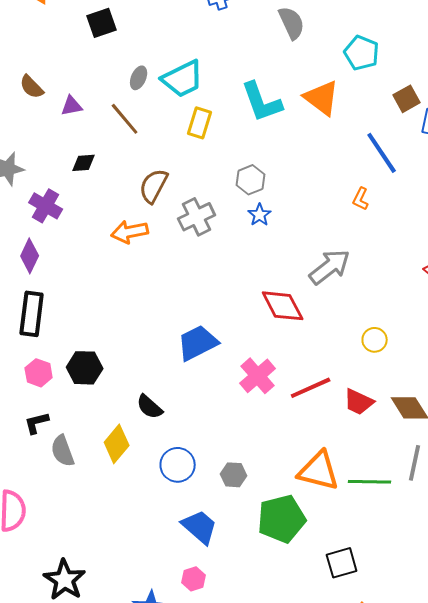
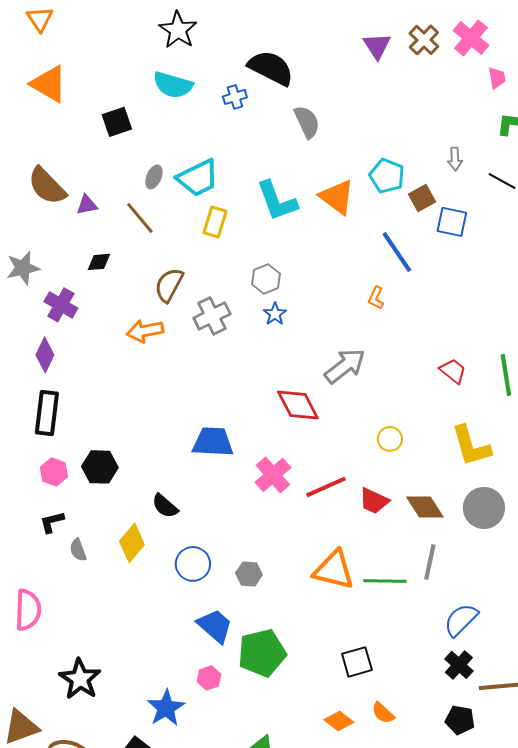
cyan pentagon: (362, 53) -> (387, 176), moved
brown semicircle: (32, 87) -> (47, 186), size x1.6
blue trapezoid: (198, 343) -> (213, 442), turned 30
gray semicircle: (63, 451) -> (78, 550), size x0.7
green pentagon: (282, 519) -> (262, 653), moved

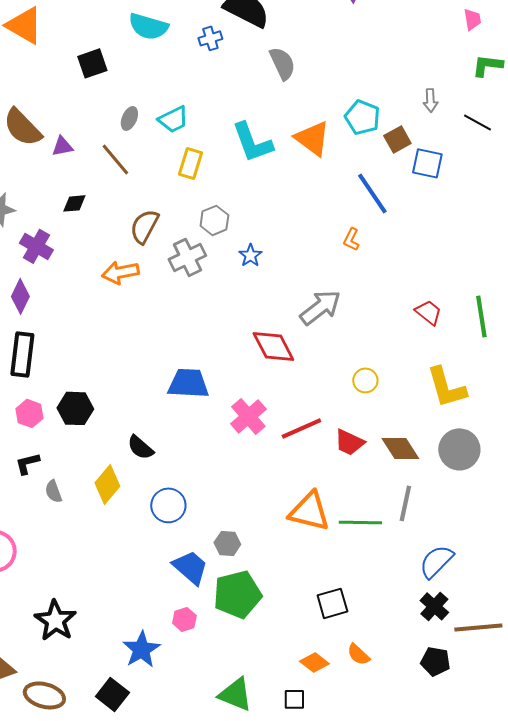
cyan trapezoid: (198, 178) -> (173, 119), size x0.7
gray hexagon: (266, 279) -> (214, 220), moved
gray hexagon: (249, 574) -> (227, 543), moved

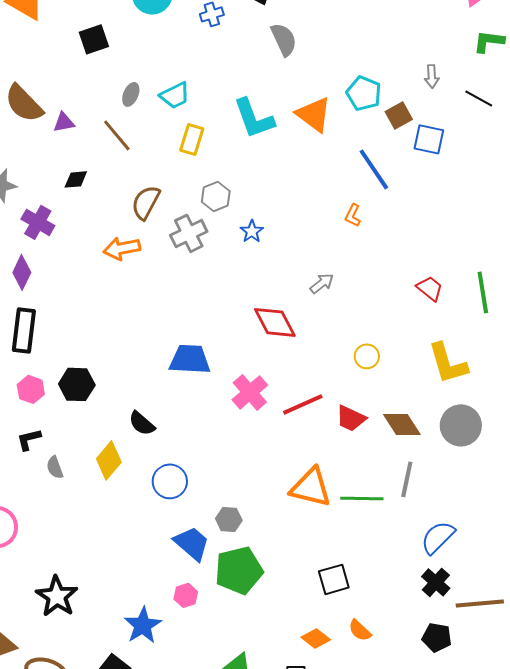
gray arrow: (320, 307) -> (322, 283), size x0.6

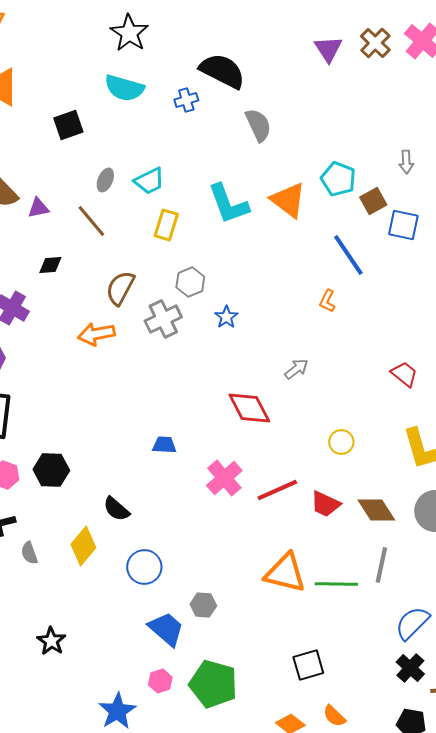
blue trapezoid: (190, 359) -> (164, 445), size x0.6
green pentagon: (239, 570) -> (213, 684), moved, turned 30
black star: (57, 596) -> (51, 641), moved, size x0.7

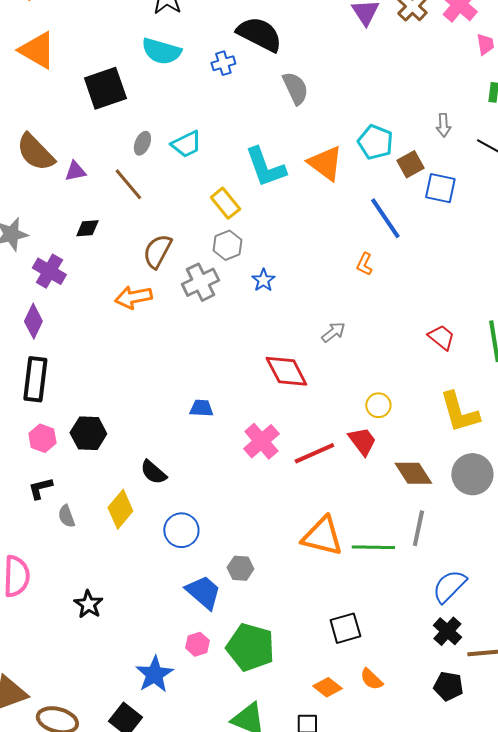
black square: (68, 125) -> (105, 88), size x1.4
yellow rectangle: (166, 225) -> (225, 203), moved, turned -56
red trapezoid: (325, 504) -> (362, 441), moved, turned -152

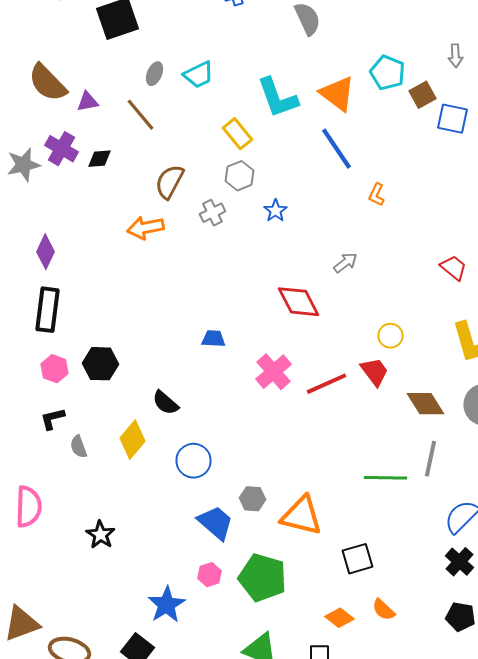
blue line: (385, 218) -> (336, 149), moved
purple cross: (49, 271) -> (62, 149), moved
gray cross: (200, 282) -> (212, 213), size x0.7
orange triangle: (322, 536) -> (302, 516), moved

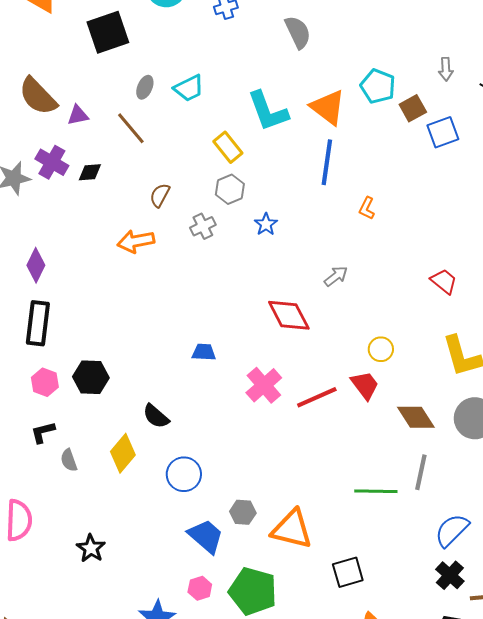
blue square: (452, 119) -> (443, 132), turned -32
blue line: (336, 149) -> (327, 162), turned 42
brown semicircle: (170, 182) -> (160, 195), size x0.7

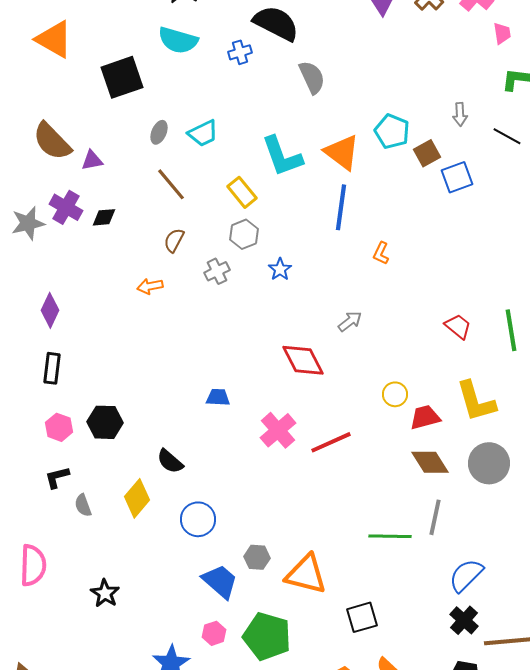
brown line: (131, 128) -> (171, 184), moved
orange arrow: (136, 241) -> (150, 286), size x0.7
black rectangle: (38, 323) -> (52, 368), size x0.7
red trapezoid: (365, 385) -> (425, 417), moved, turned -68

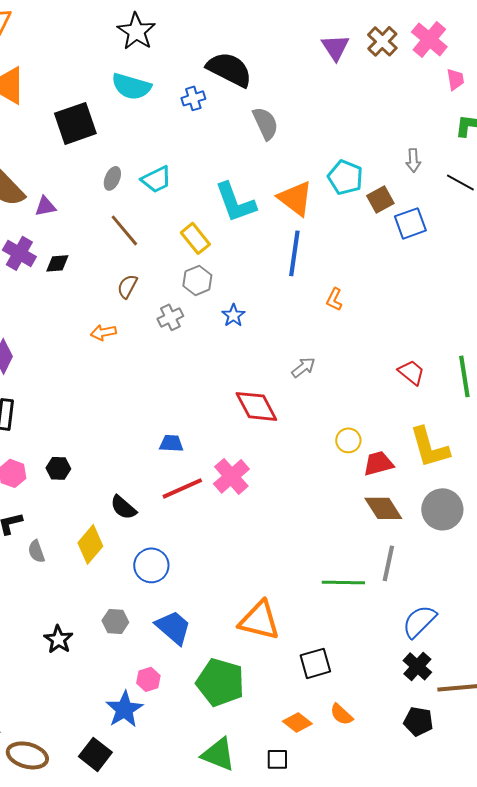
black hexagon: (105, 422) -> (58, 468), size x0.7
red line: (331, 442) -> (182, 488), moved
gray hexagon: (257, 557) -> (115, 621), moved
pink hexagon: (214, 633) -> (148, 679), moved

